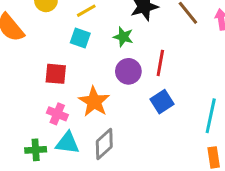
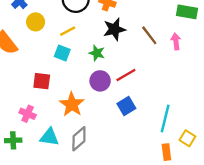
red line: (160, 63) -> (126, 75), turned 48
pink cross: (57, 114) -> (28, 114), moved
green cross: (36, 150) -> (13, 140), moved

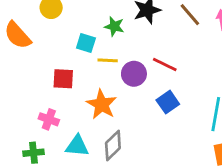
yellow line: (68, 31) -> (108, 60), moved, turned 35
green star: (97, 53) -> (114, 26), moved
red line: (126, 75) -> (165, 64), turned 60

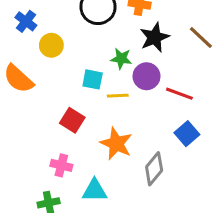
purple circle: (134, 74) -> (146, 76), moved
red square: (63, 79) -> (72, 120), turned 35
gray diamond: (113, 145) -> (154, 169), moved

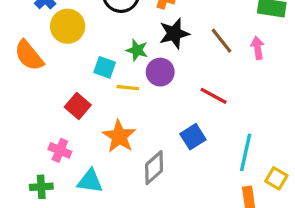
yellow circle: (51, 45) -> (68, 26), size x1.4
red line: (179, 94) -> (214, 96), moved

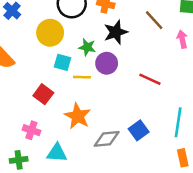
yellow circle: (68, 26) -> (50, 33), moved
brown line: (222, 41) -> (154, 20), moved
blue square: (193, 137) -> (139, 130), moved
gray diamond: (154, 168) -> (107, 139), turned 40

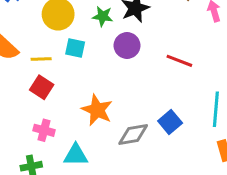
green star: (87, 47) -> (103, 16), moved
yellow line: (82, 77) -> (41, 59), moved
red square: (43, 94) -> (42, 87), moved

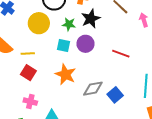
cyan square: (75, 48) -> (64, 45), moved
orange star: (97, 110) -> (65, 74), moved
gray diamond: (133, 135) -> (93, 89), moved

